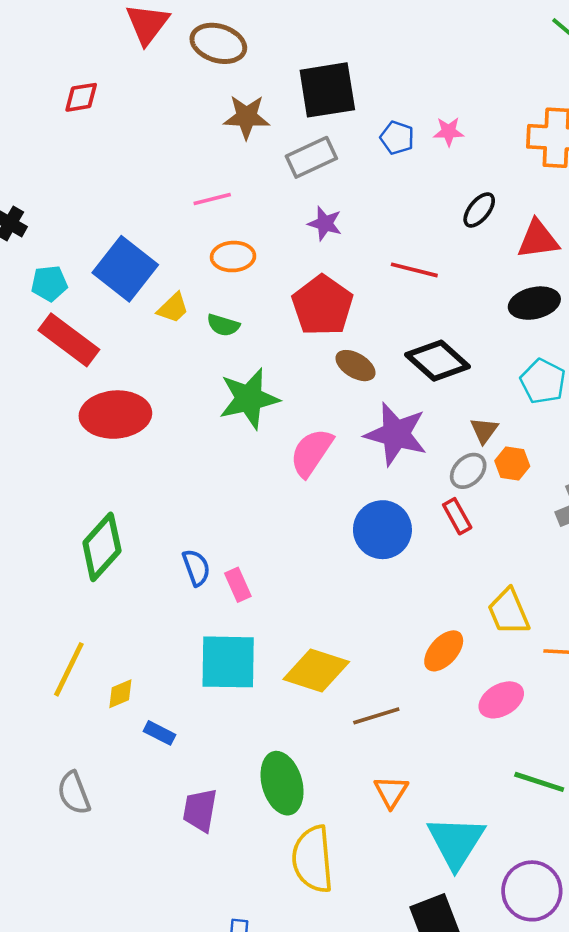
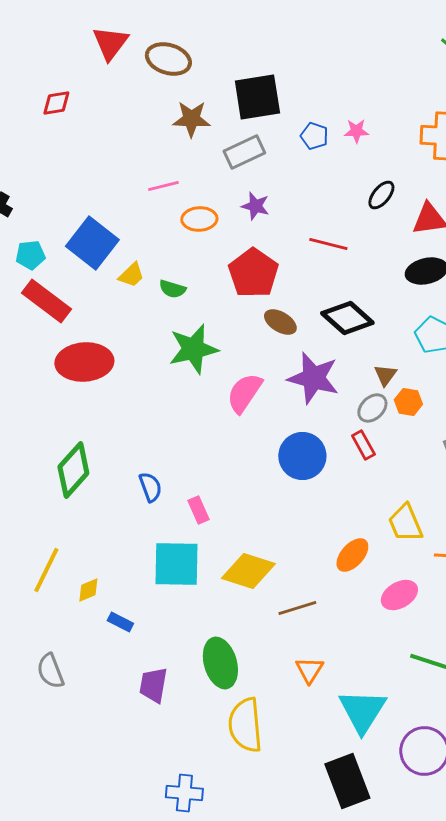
orange ellipse: (233, 257) -> (199, 219), moved
pink rectangle: (238, 585) -> (198, 510), moved

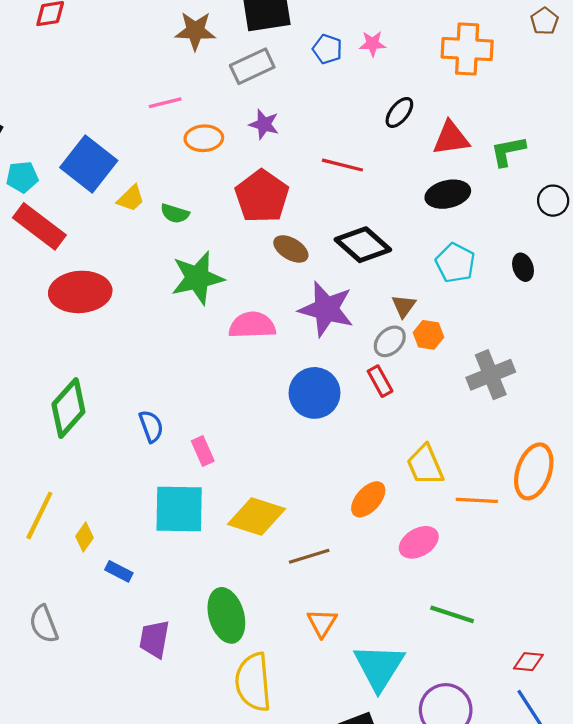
pink semicircle: (244, 393) -> (252, 325), turned 54
yellow diamond: (88, 590) -> (85, 537), turned -32

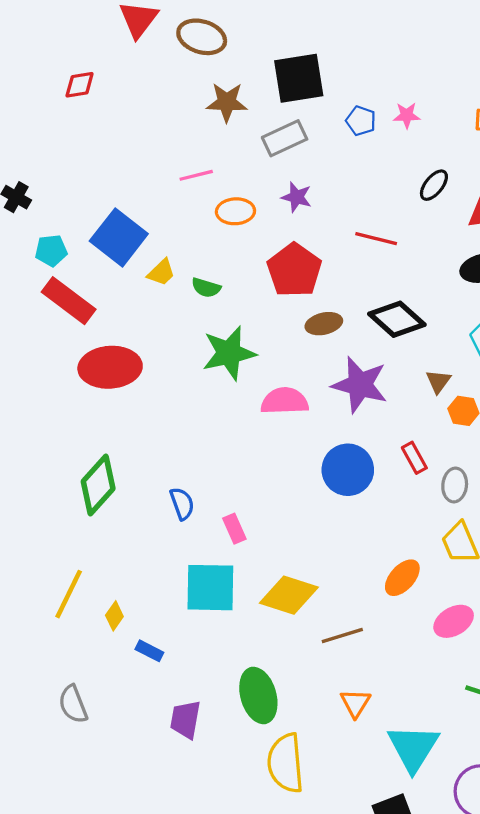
brown ellipse: (291, 249) -> (324, 324), turned -44
gray ellipse: (390, 341) -> (455, 485), moved, turned -40

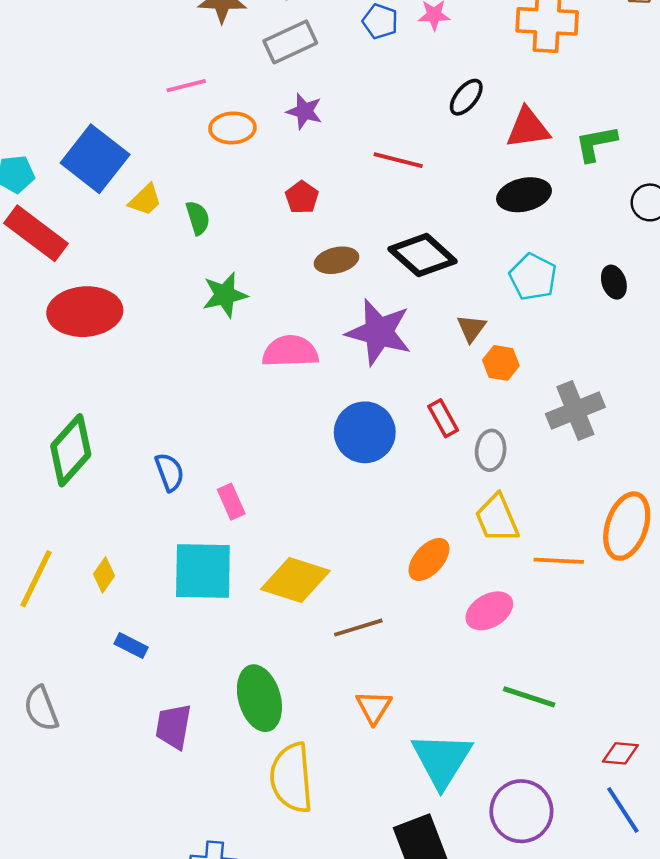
red pentagon: (294, 270) -> (302, 197), size x0.5
green semicircle: (206, 288) -> (198, 218), turned -124
green star: (229, 353) -> (225, 295), size x0.7
yellow diamond: (114, 616) -> (104, 575), moved

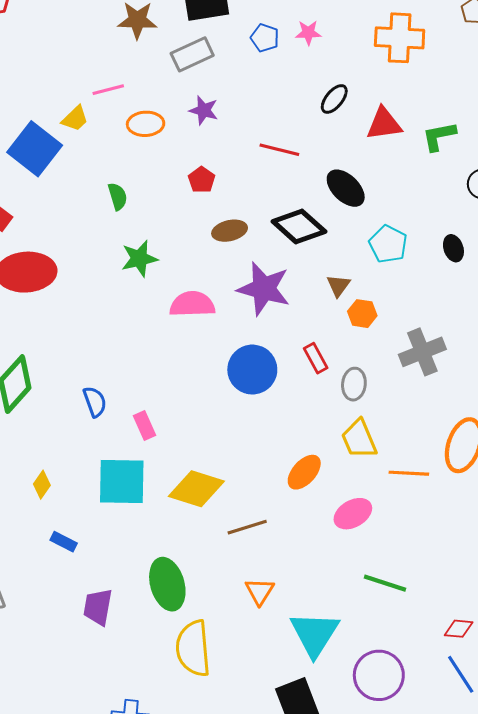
black ellipse: (524, 195) -> (346, 188), moved, turned 57
yellow trapezoid: (145, 200) -> (75, 119), moved

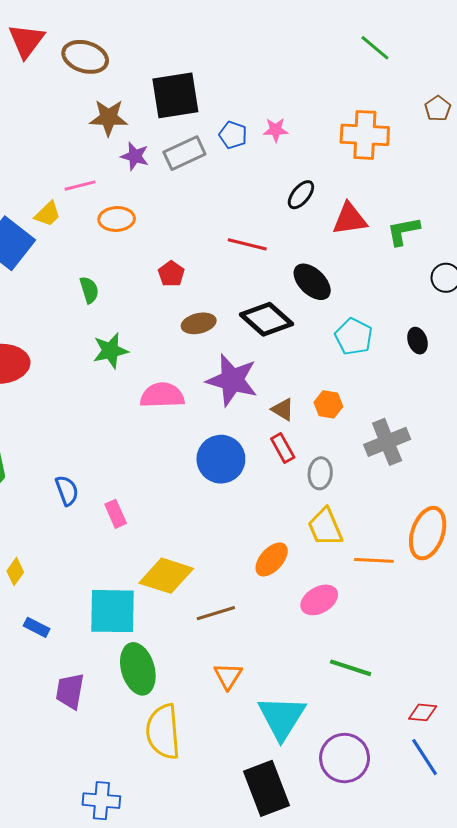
gray rectangle: (192, 54) -> (184, 153), moved
purple star: (204, 110) -> (135, 156), moved
brown triangle: (338, 286) -> (283, 409), moved, turned -35
cyan square: (122, 481) -> (113, 611), moved

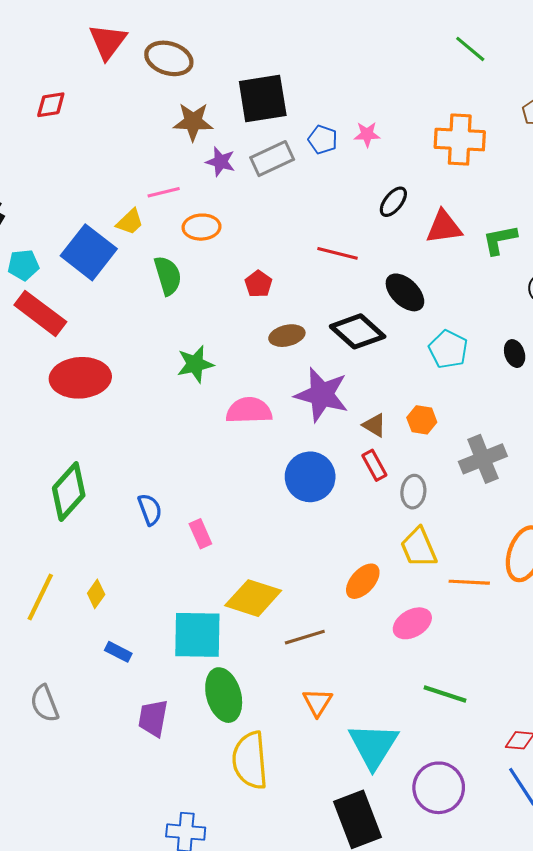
green semicircle: (89, 290) -> (168, 276), moved, size x1.4

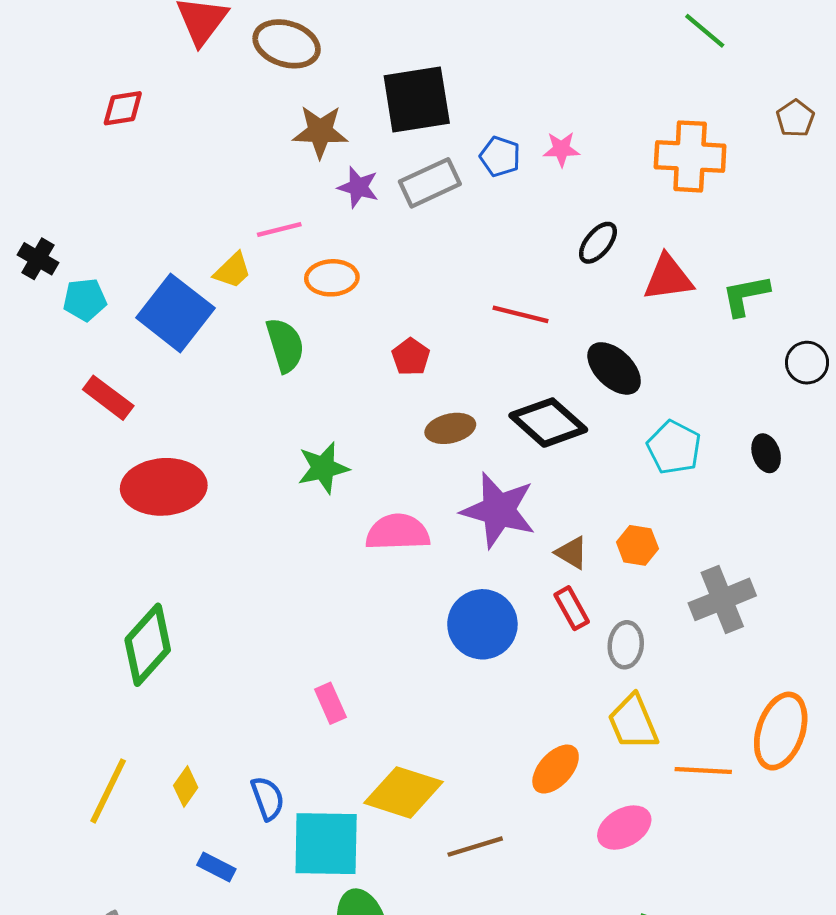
cyan pentagon: (23, 265) -> (85, 300), moved
red rectangle: (40, 313) -> (108, 398), size x0.7
blue semicircle: (150, 510) -> (268, 798), moved

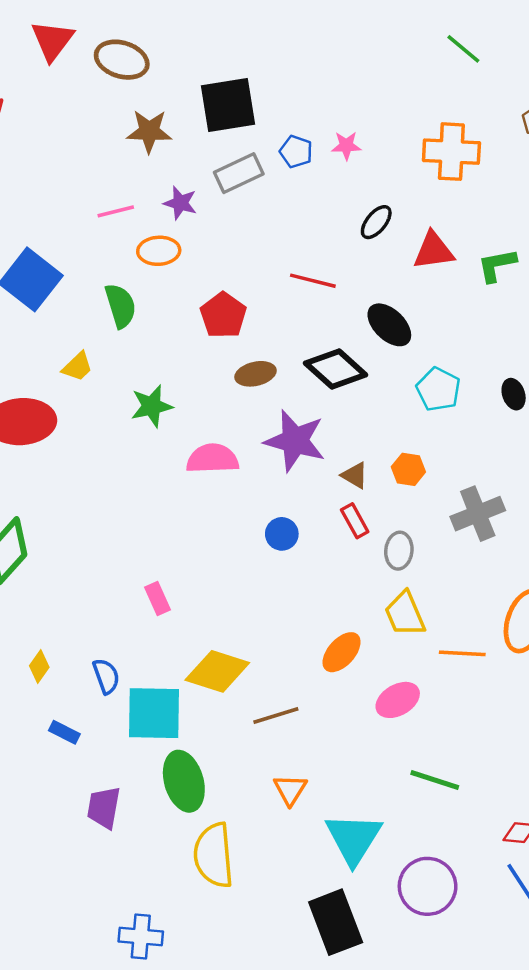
purple star: (358, 187) -> (180, 203), moved
yellow trapezoid: (232, 270) -> (77, 367), moved
red pentagon: (411, 357) -> (223, 315), size x1.5
blue circle: (482, 624) -> (282, 534), size x0.6

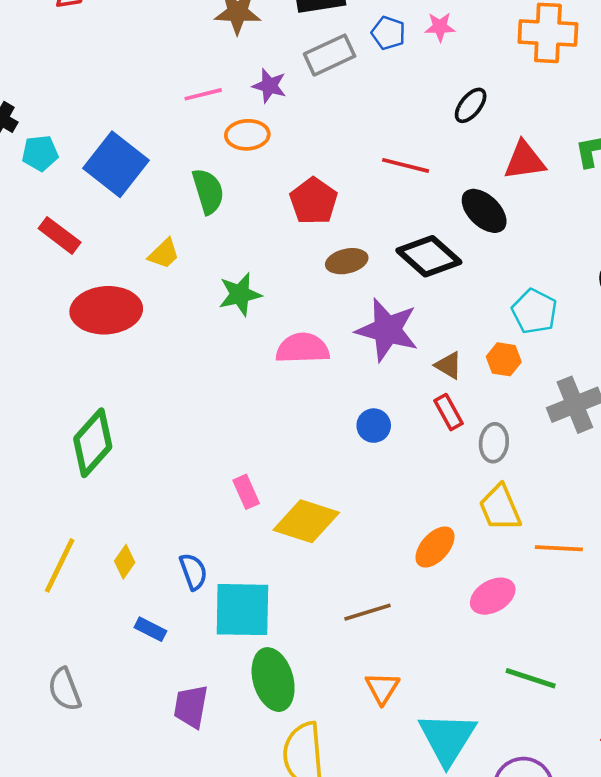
red triangle: (434, 251) -> (525, 161), moved
cyan pentagon: (438, 389) -> (534, 311), moved
yellow diamond: (217, 671) -> (306, 521), moved

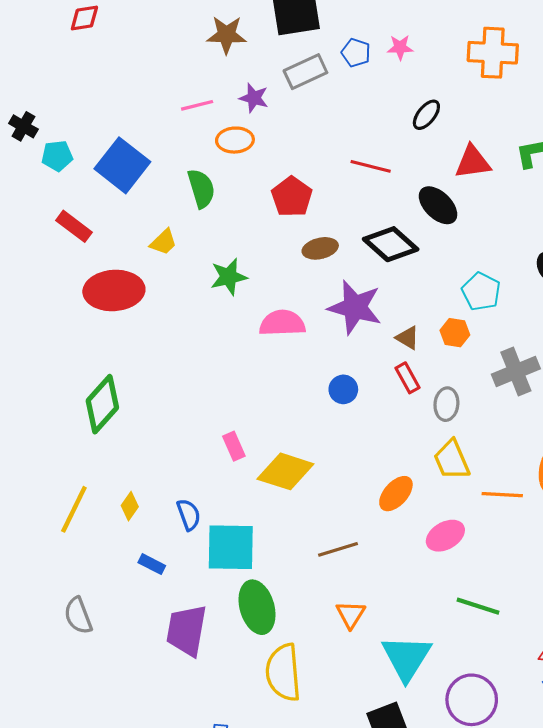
purple trapezoid: (191, 706) -> (187, 630), size x1.4

